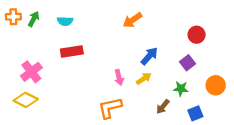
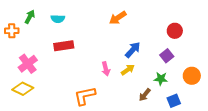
orange cross: (13, 17) -> (12, 31), moved
orange L-shape: (110, 108) -> (85, 96), moved

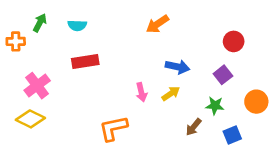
blue arrow: (133, 50) -> (177, 67), turned 60

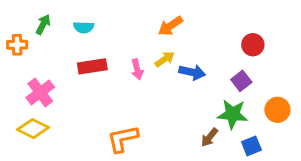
pink arrow: (141, 92) -> (137, 69), moved
yellow arrow: (171, 94) -> (165, 59), moved
green star: (215, 106) -> (233, 114), size x1.5

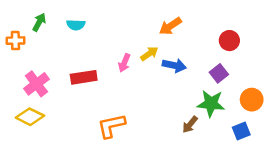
orange arrow: (170, 26) -> (170, 26), moved
red rectangle: (92, 66) -> (84, 77), moved
pink arrow: (137, 69) -> (124, 63), turned 36
blue square: (251, 146) -> (241, 131), moved

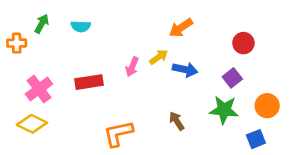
brown arrow: (190, 125) -> (177, 121), moved, turned 108

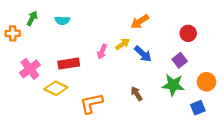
blue arrow: (185, 70) -> (143, 54), turned 30
yellow diamond: (32, 124) -> (56, 88), moved

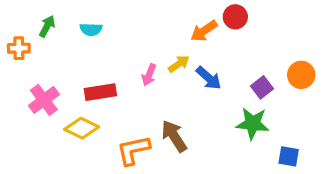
red circle: (188, 33) -> (235, 17), moved
orange circle: (206, 82) -> (301, 75), moved
brown arrow: (137, 94) -> (174, 136), moved, size x1.5
blue square: (198, 108) -> (289, 156), turned 32

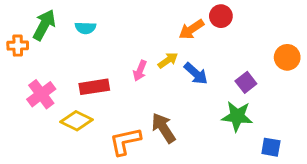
green arrow: (47, 26) -> (44, 25), size x1.5
orange circle: (301, 75) -> (287, 57), moved

